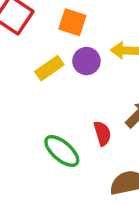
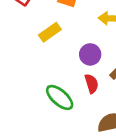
purple circle: (86, 61) -> (90, 54), moved

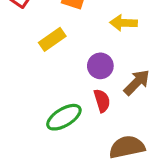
green ellipse: (60, 97) -> (64, 117), turned -72

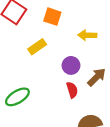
green ellipse: (64, 117) -> (17, 97), moved

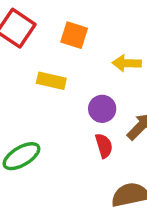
yellow rectangle: (37, 47) -> (51, 81), turned 48

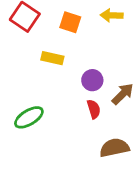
yellow arrow: (127, 63) -> (112, 15), moved

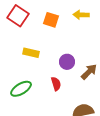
yellow rectangle: (52, 58) -> (31, 53), moved
red semicircle: (94, 109) -> (56, 84), moved

